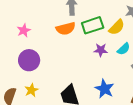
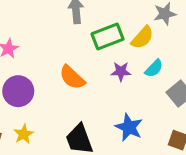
orange semicircle: (66, 29) -> (72, 77), moved, turned 60

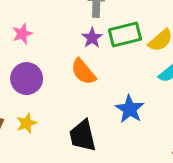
purple star: (121, 71) -> (92, 38), moved, turned 30
blue star: (129, 127) -> (130, 109), moved

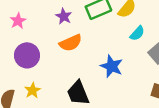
purple star: (92, 38) -> (64, 16), moved
orange semicircle: (83, 72) -> (71, 43), turned -65

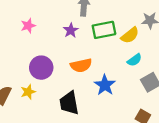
orange semicircle: (71, 43) -> (81, 65), moved
purple circle: (27, 55) -> (41, 68), moved

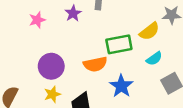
purple star: (71, 30) -> (73, 13), moved
green rectangle: (104, 30) -> (119, 44), moved
yellow star: (28, 92) -> (52, 94), moved

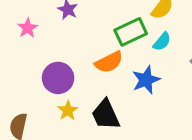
cyan semicircle: (154, 59) -> (162, 42), moved
blue star: (121, 86) -> (146, 80), turned 30

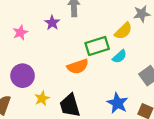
purple circle: (58, 78) -> (23, 76), moved
blue star: (146, 80) -> (117, 103), moved, turned -30

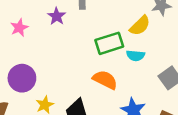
cyan semicircle: (120, 56) -> (136, 56), turned 48
orange semicircle: (78, 66) -> (105, 80), moved, turned -135

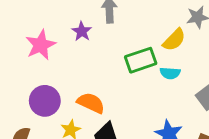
pink star: (19, 28) -> (41, 45), size x1.5
orange semicircle: (105, 80) -> (91, 103), moved

